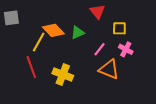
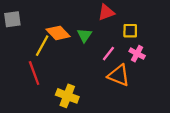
red triangle: (97, 12) -> (106, 12), turned 49
green triangle: (77, 33) -> (84, 35), turned -32
yellow cross: (63, 75) -> (67, 96), moved

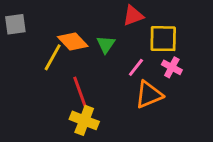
yellow square: (130, 31) -> (163, 39), size x1.5
red line: (34, 73) -> (80, 92), moved
orange triangle: (119, 75) -> (149, 95), turned -45

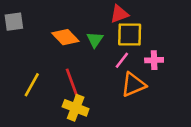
yellow square: (163, 39) -> (130, 34), moved
yellow line: (53, 57) -> (32, 85), moved
pink cross: (172, 67) -> (154, 60), turned -30

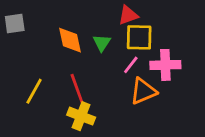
orange diamond: (65, 37) -> (70, 40), turned 32
pink cross: (154, 60) -> (165, 65), size x1.5

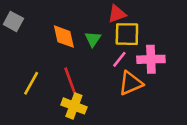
gray square: (15, 23) -> (13, 21), turned 36

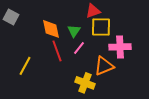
pink line: (119, 59) -> (79, 48), moved
red line: (70, 81) -> (57, 51), moved
yellow cross: (74, 106) -> (85, 83), moved

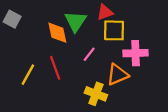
green triangle: (74, 31) -> (76, 21), moved, size x1.5
red line: (57, 51) -> (55, 68), moved

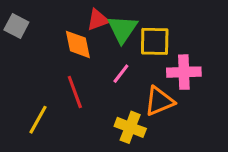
red triangle: (105, 12) -> (98, 20), moved
green triangle: (76, 21) -> (122, 29), moved
yellow line: (28, 75) -> (38, 120), moved

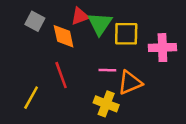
gray square: (16, 26) -> (35, 21), moved
pink cross: (184, 72) -> (162, 48), moved
pink line: (121, 74) -> (107, 70), moved, turned 54

